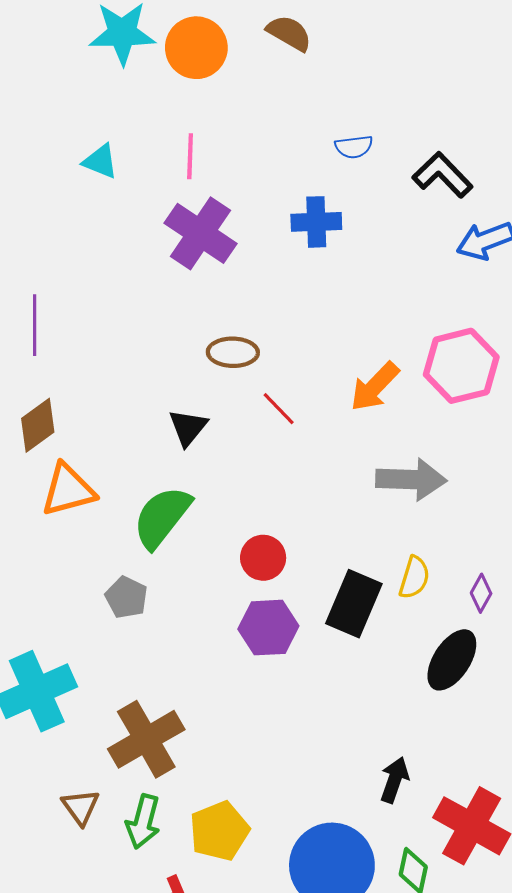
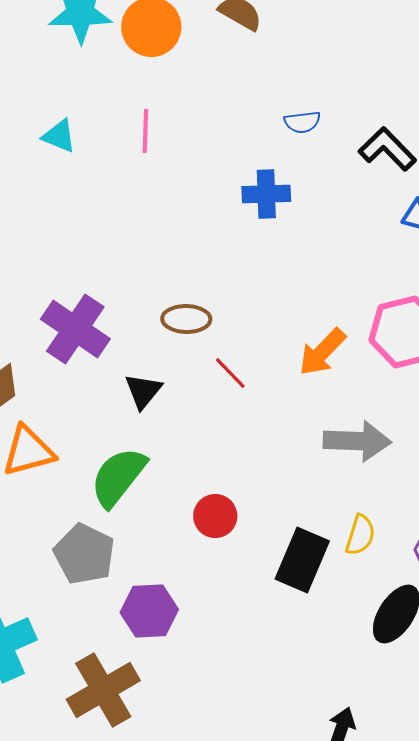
purple cross: (201, 233) -> (75, 329), moved
gray pentagon: (126, 597) -> (84, 554), size x1.5
purple hexagon: (268, 628) -> (149, 611), moved

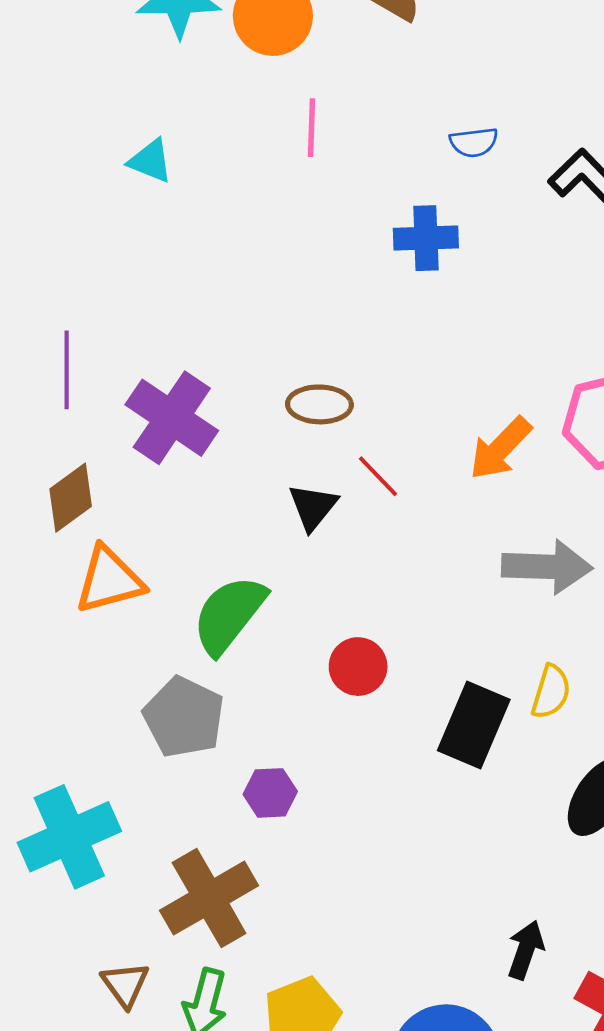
pink line: (145, 131) -> (311, 128), moved
black triangle: (143, 391) -> (313, 507), moved
purple hexagon: (149, 611) -> (270, 793), size x0.7

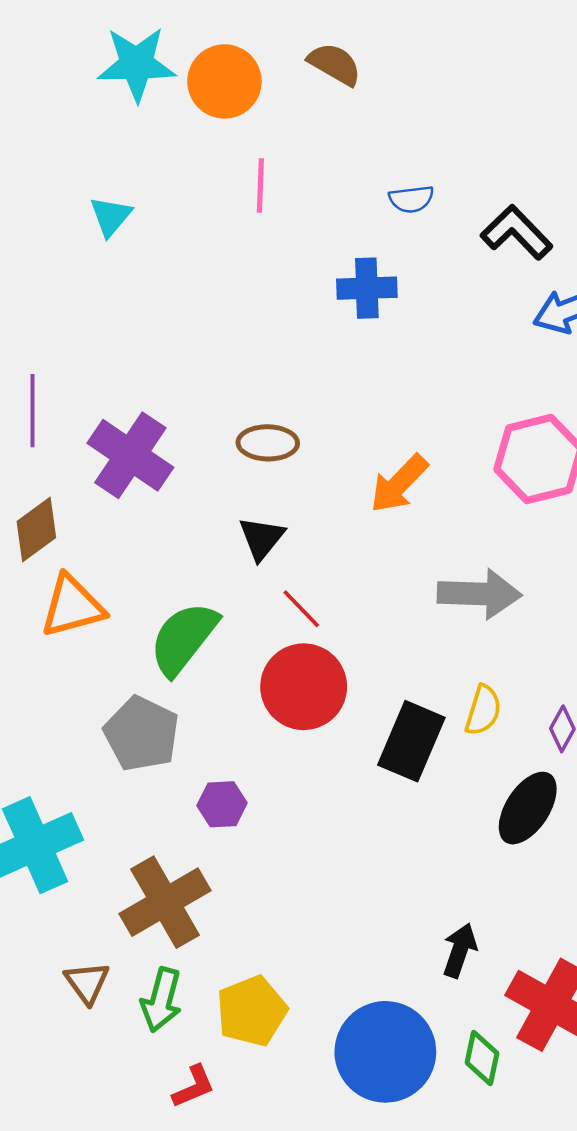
cyan triangle: (150, 161) -> (111, 216), turned 48
orange arrow: (500, 448) -> (399, 484), moved
red line: (378, 476) -> (301, 609), moved
red circle: (358, 667) -> (304, 687), size x1.6

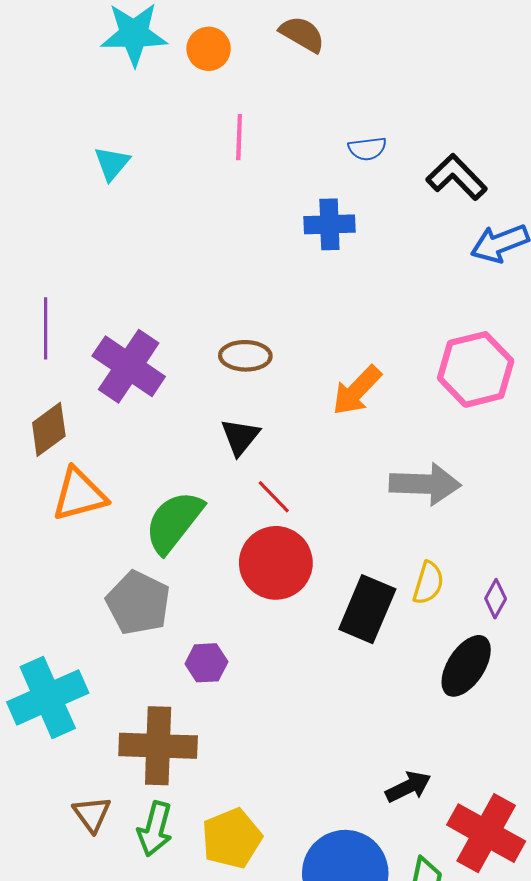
orange circle: (224, 81) -> (209, 49), size x0.7
brown cross: (165, 902) -> (158, 746), turned 32
black arrow: (460, 950) -> (408, 787), turned 45

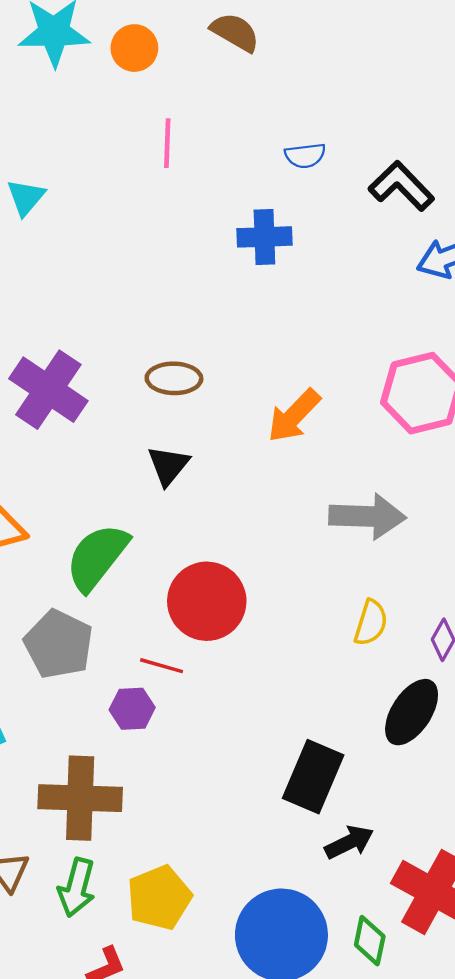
cyan triangle: (112, 163) -> (26, 197), moved
red line: (274, 497) -> (162, 666), moved, turned -30
black rectangle: (367, 609) -> (313, 777), moved

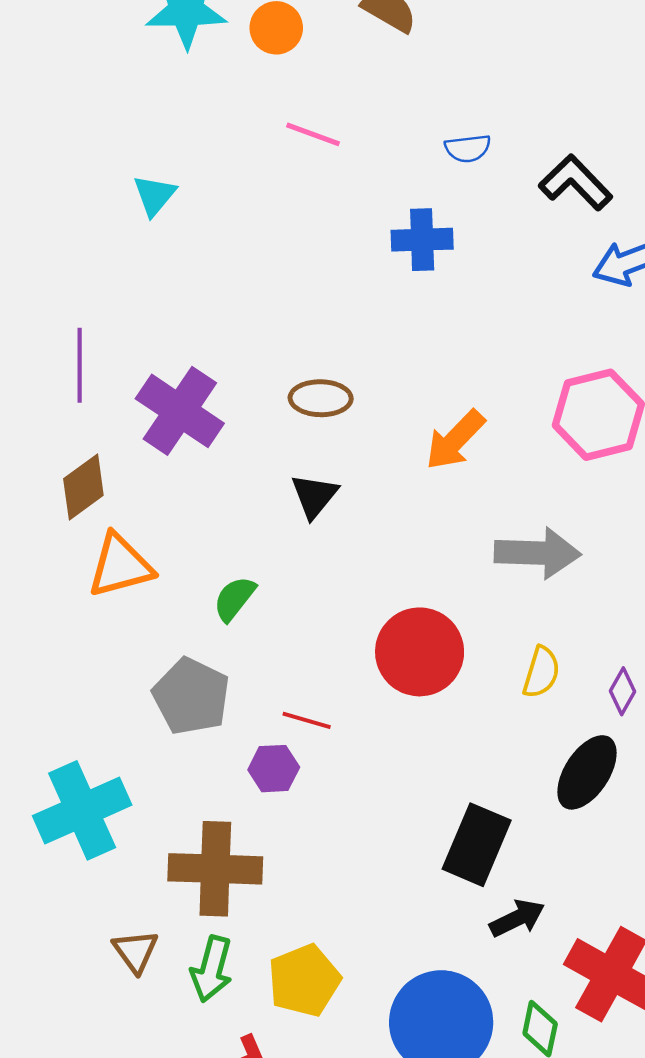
pink line: (167, 143) -> (313, 134), turned -72
green semicircle: (97, 557) -> (234, 599), size x0.6
red circle: (207, 601) -> (420, 652), moved

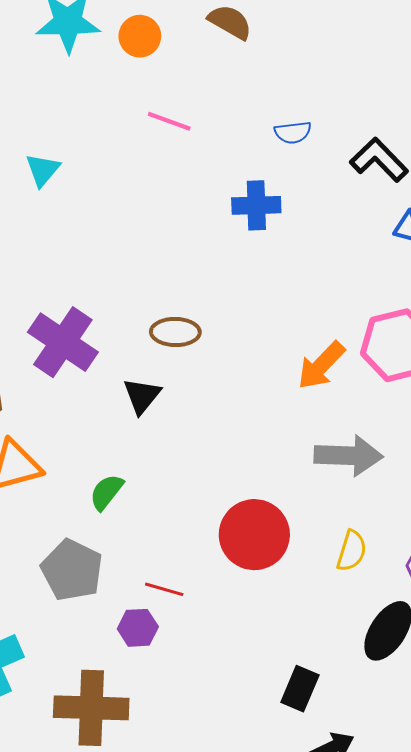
orange arrow: (455, 440) -> (321, 365), moved
black triangle: (314, 496) -> (142, 396), moved
black rectangle: (477, 845) -> (300, 689), size x0.7

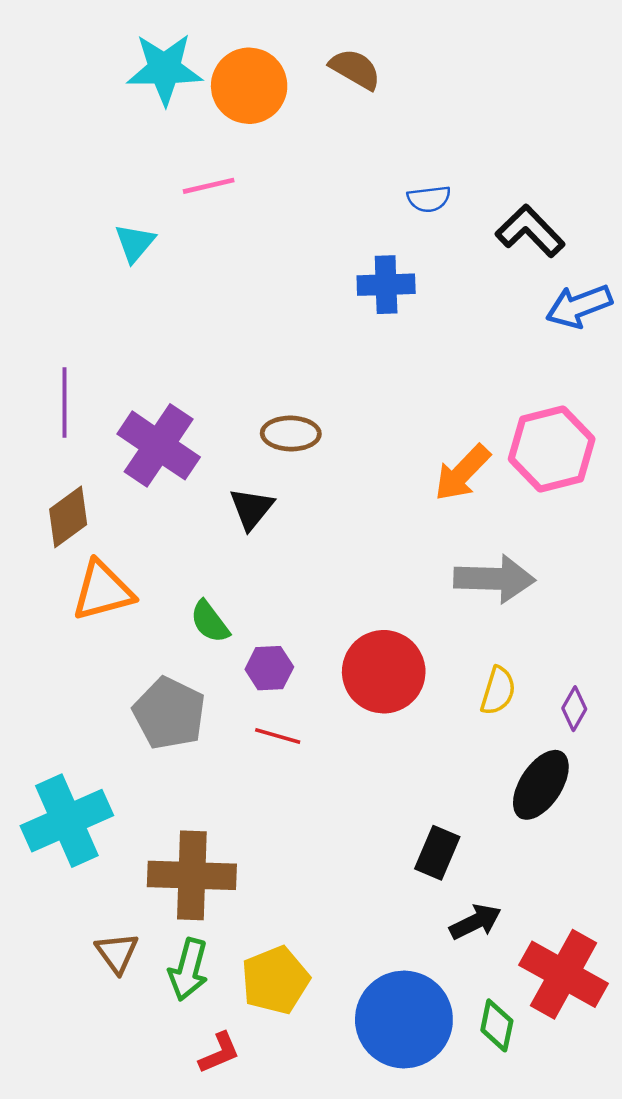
orange circle: (140, 36) -> (249, 86), size x1.5
pink line: (169, 121) -> (209, 186), moved, turned -33
green semicircle: (106, 492) -> (210, 622), turned -75
purple hexagon: (138, 628) -> (269, 668), moved

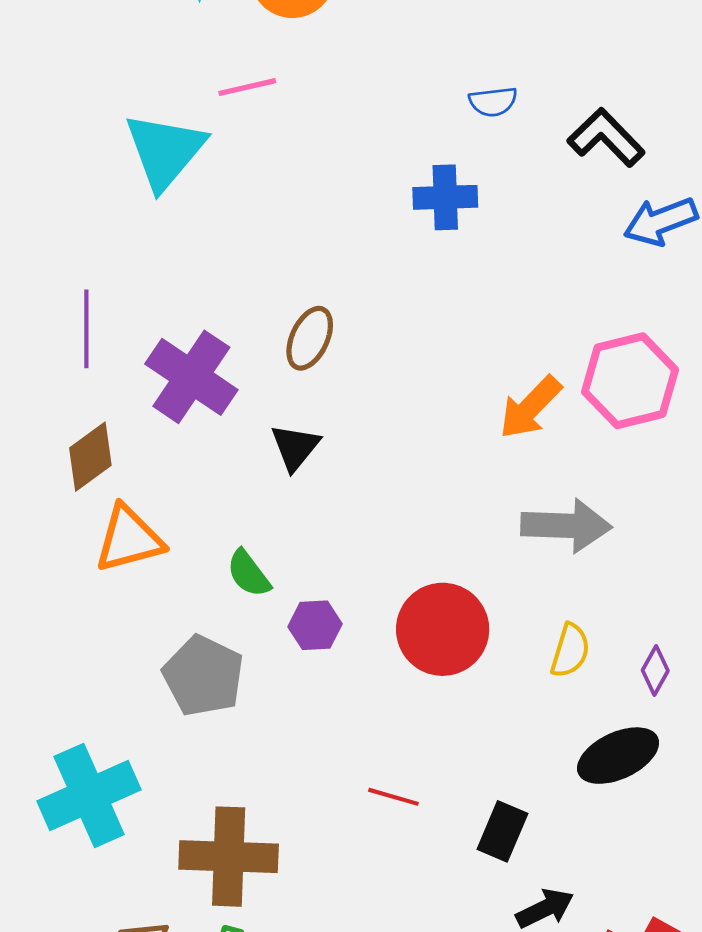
cyan triangle: (135, 243) -> (165, 151), size x1.8
brown ellipse: (291, 434) -> (310, 338), moved, turned -66
red line: (278, 736) -> (393, 797), moved
black ellipse: (541, 785) -> (618, 756), turned 32

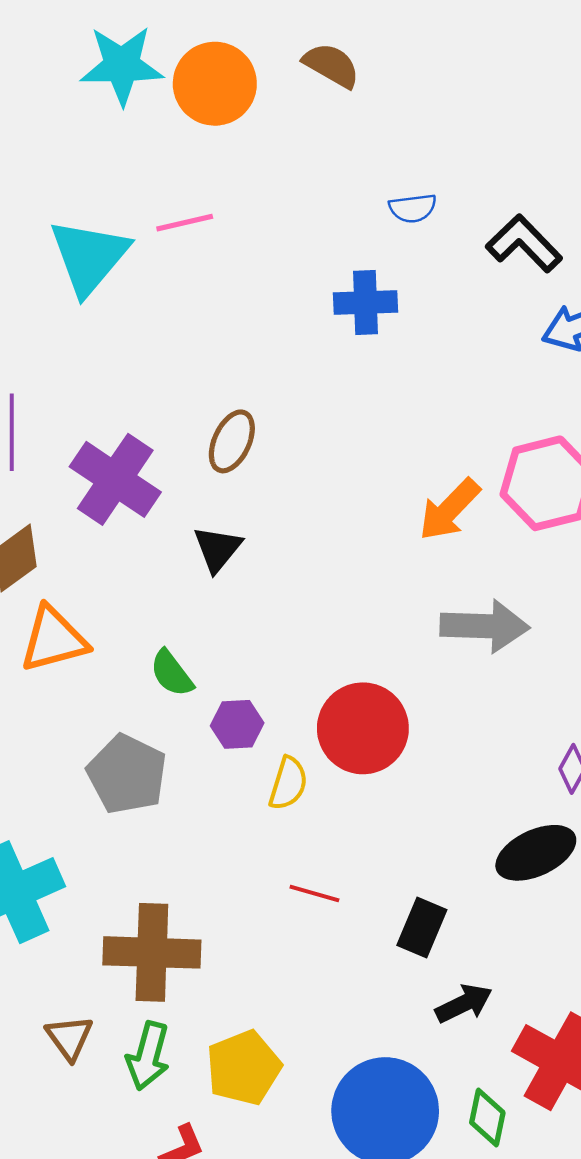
pink line: (247, 87) -> (185, 223), moved
yellow semicircle: (570, 651) -> (288, 783), moved

